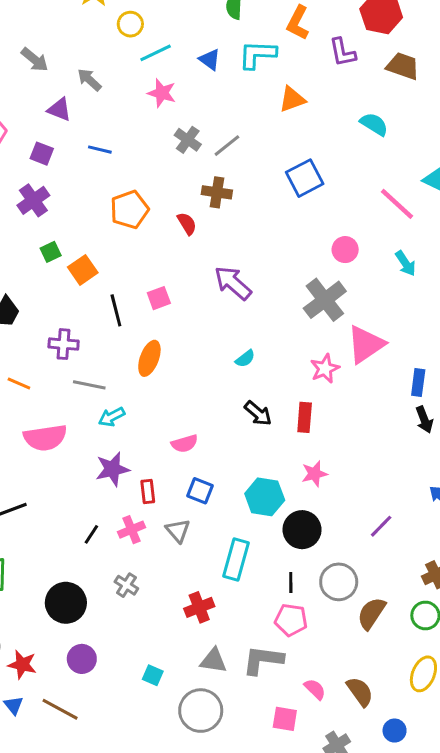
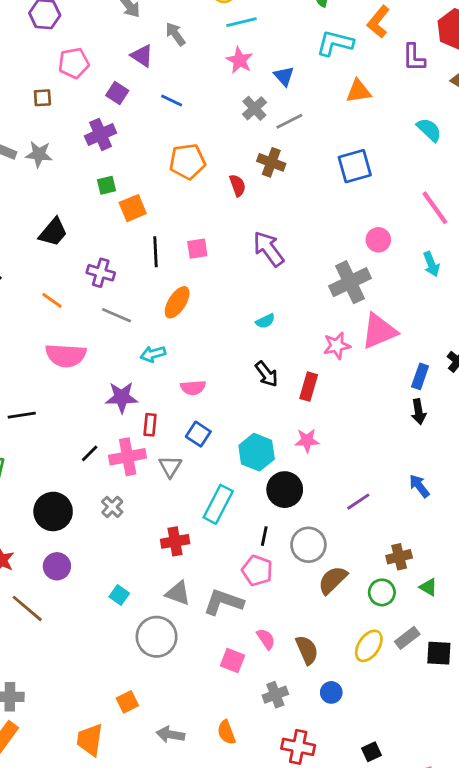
blue triangle: (210, 60) -> (284, 76), moved
cyan arrow: (112, 417) -> (153, 354), moved
pink cross: (131, 530) -> (128, 457), size x1.4

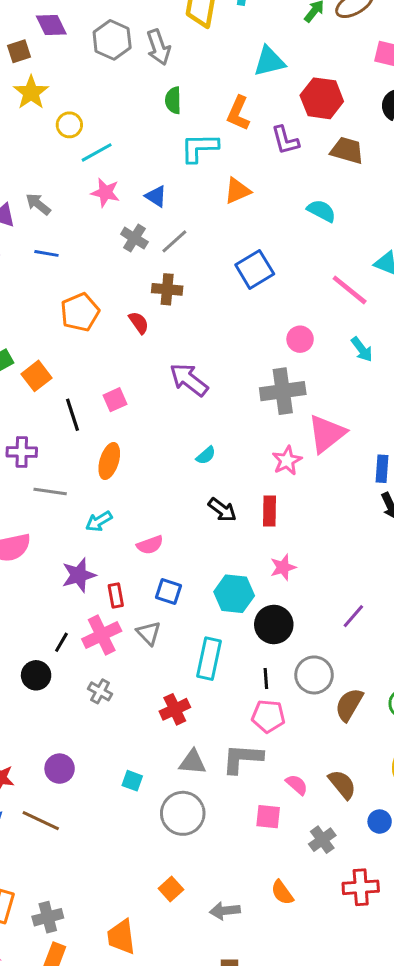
gray arrow: (175, 34) -> (38, 204), moved
gray cross: (350, 282) -> (283, 391), turned 33
black circle: (53, 511) -> (36, 675), moved, size x0.7
orange trapezoid: (90, 740) -> (121, 937), moved

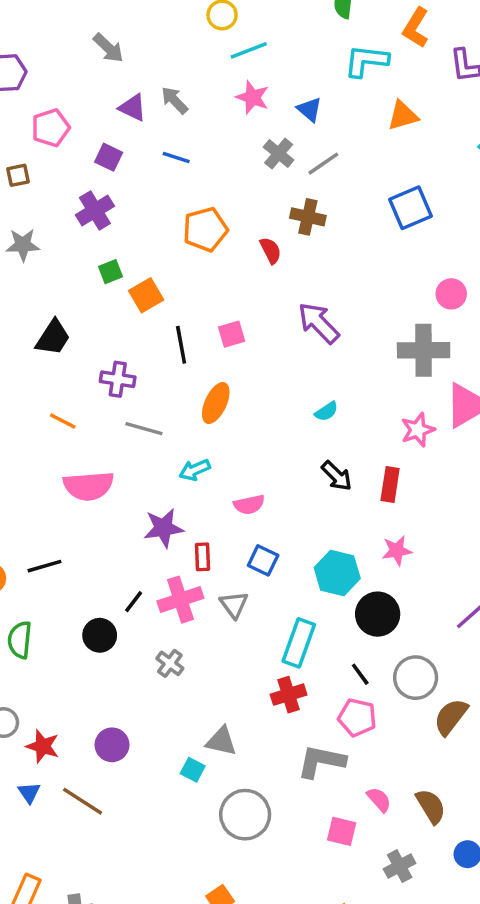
black line: (266, 679) -> (360, 674), turned -40
red cross: (175, 709) -> (289, 695), moved
gray triangle: (193, 762) -> (221, 741), moved

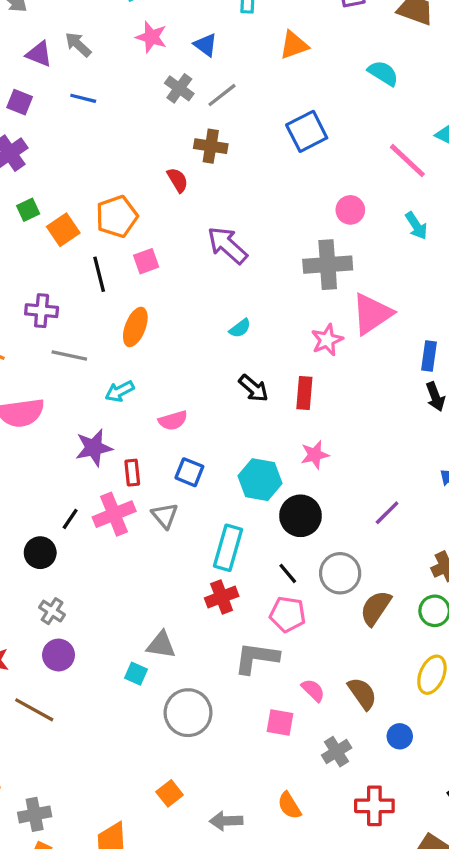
orange pentagon: (205, 229) -> (117, 216), moved
gray cross: (170, 663) -> (52, 611), moved

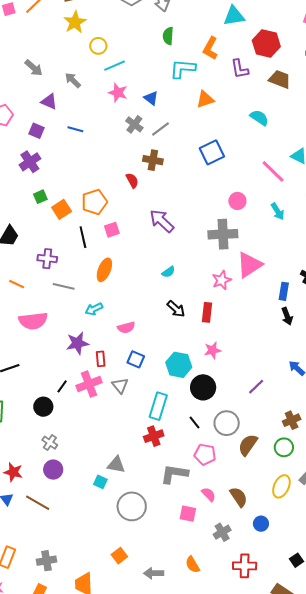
gray arrow: (78, 44) -> (73, 80), moved
pink pentagon: (288, 614) -> (205, 454), moved
gray cross: (35, 814) -> (46, 561), moved

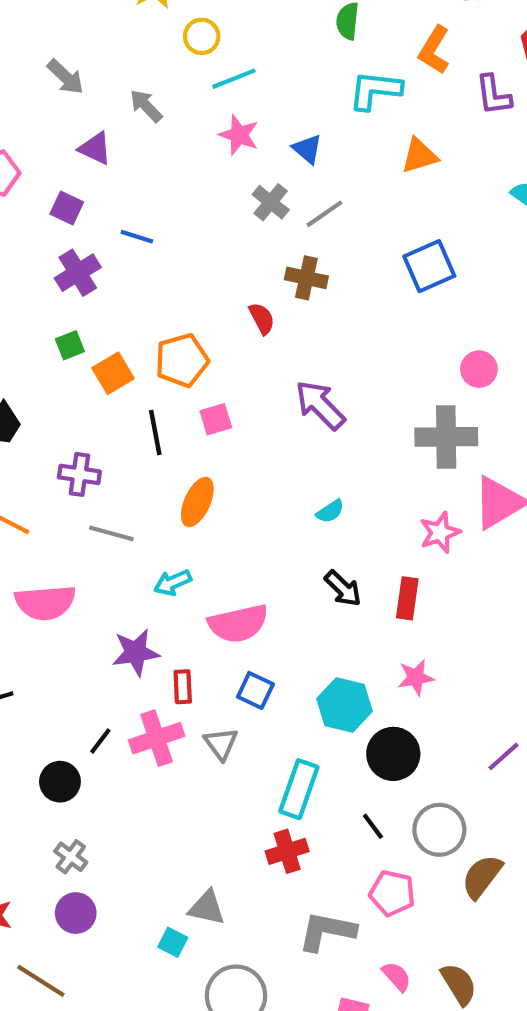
blue line: (75, 129) -> (137, 237), moved
purple cross: (30, 162) -> (78, 273), moved
pink semicircle: (126, 328) -> (238, 624), size x1.6

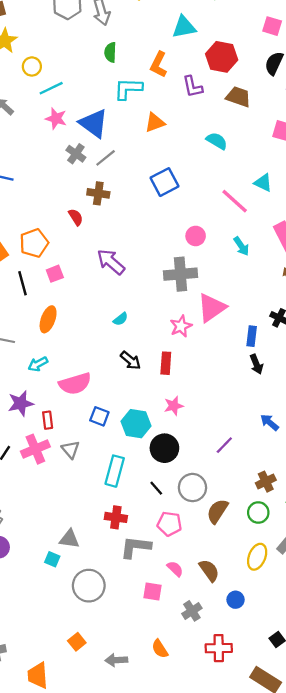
blue triangle: (307, 149) -> (94, 123), size x1.8
blue square: (255, 690) -> (99, 416), moved
red cross: (287, 851) -> (116, 517), moved, turned 30

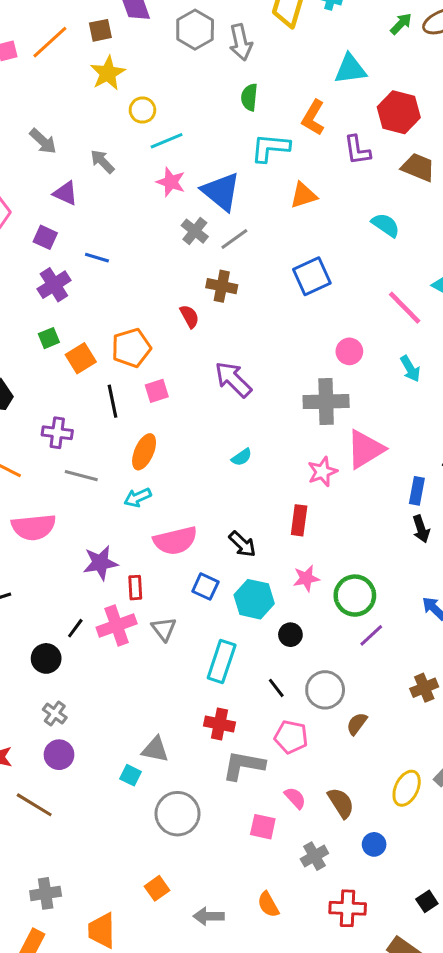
black arrow: (131, 360) -> (242, 544), moved
cyan arrow: (38, 364) -> (138, 498), moved
black circle: (164, 448) -> (290, 635), size x0.6
brown semicircle: (217, 511) -> (357, 724), size x0.7
green circle: (258, 512) -> (355, 596), moved, size x1.4

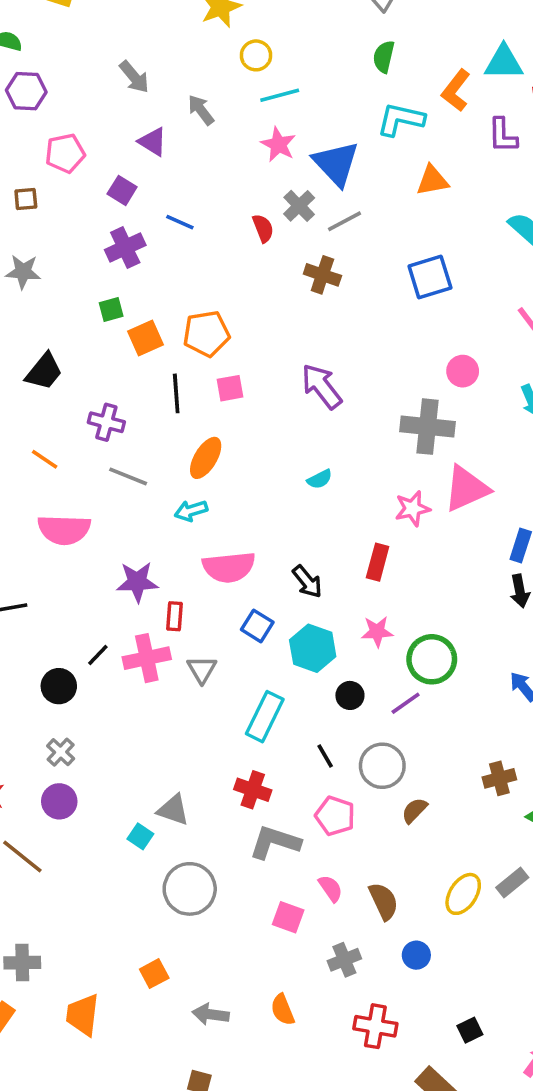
cyan triangle: (350, 69) -> (504, 62), moved
red semicircle: (189, 316) -> (263, 228), moved
purple line: (371, 635) -> (406, 703), moved

